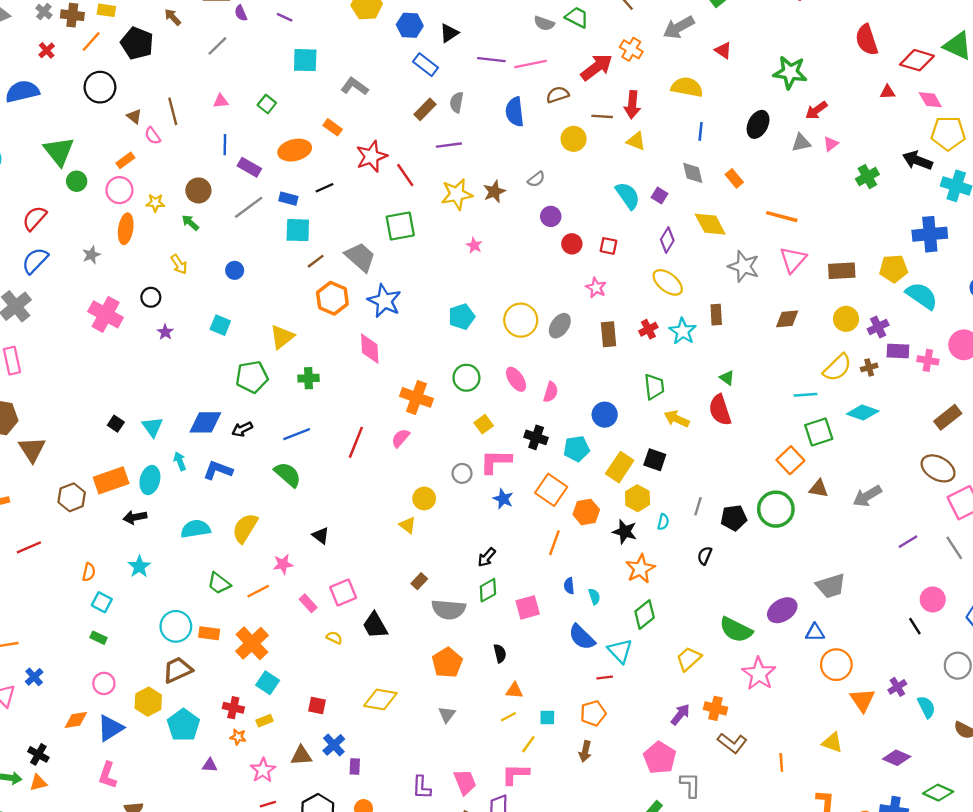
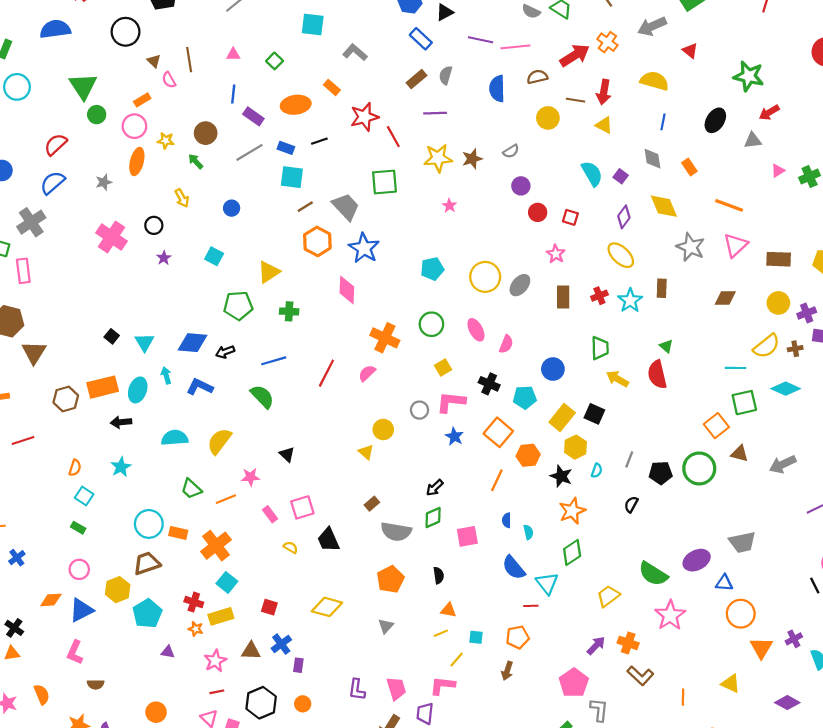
pink triangle: (831, 144) -> (778, 171), moved
yellow rectangle: (265, 721) -> (221, 616), size x1.6

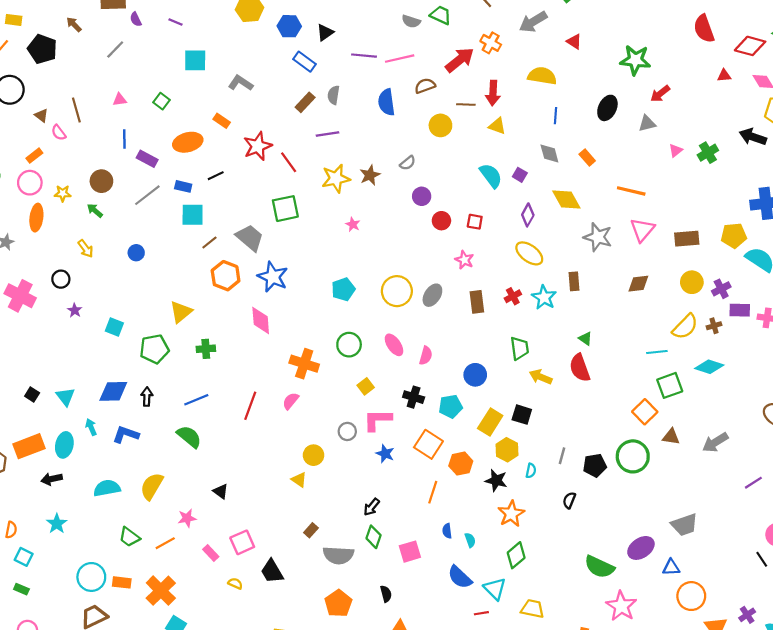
cyan square: (214, 256) -> (114, 327), moved
black arrow: (225, 352) -> (147, 397), turned 120
green diamond: (433, 517) -> (374, 537), turned -40
yellow trapezoid: (608, 596) -> (533, 609), moved, turned 55

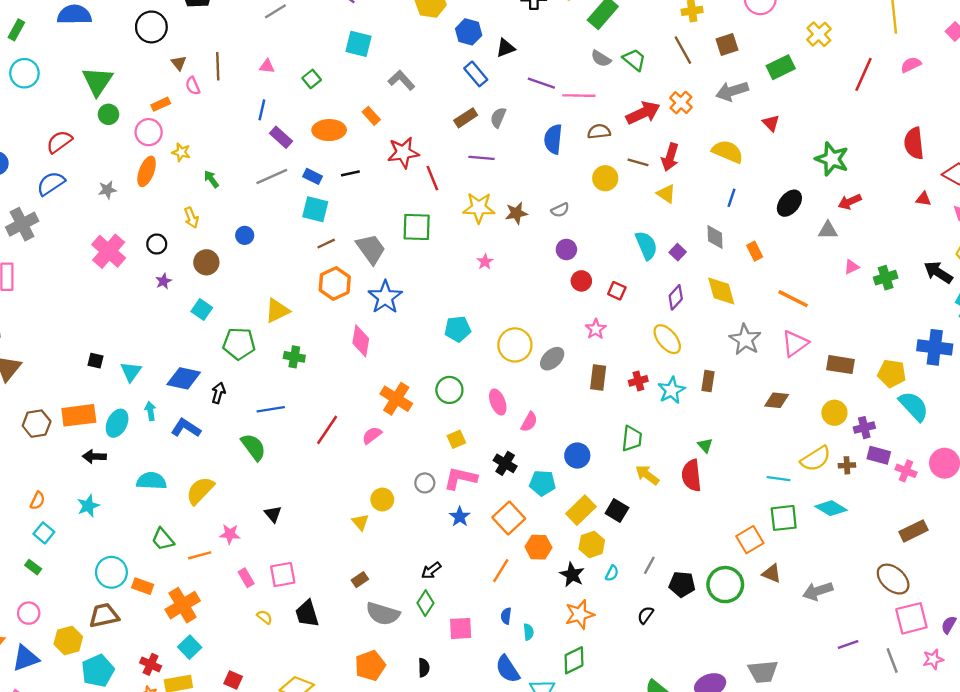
brown circle: (101, 181) -> (206, 262), moved
black square: (32, 395) -> (96, 361), turned -32

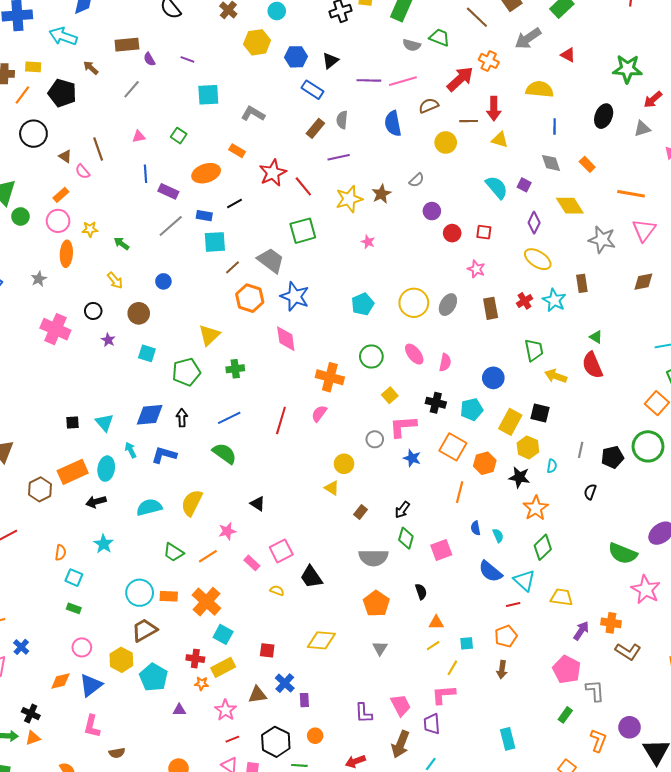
brown rectangle: (360, 580) -> (360, 512), moved

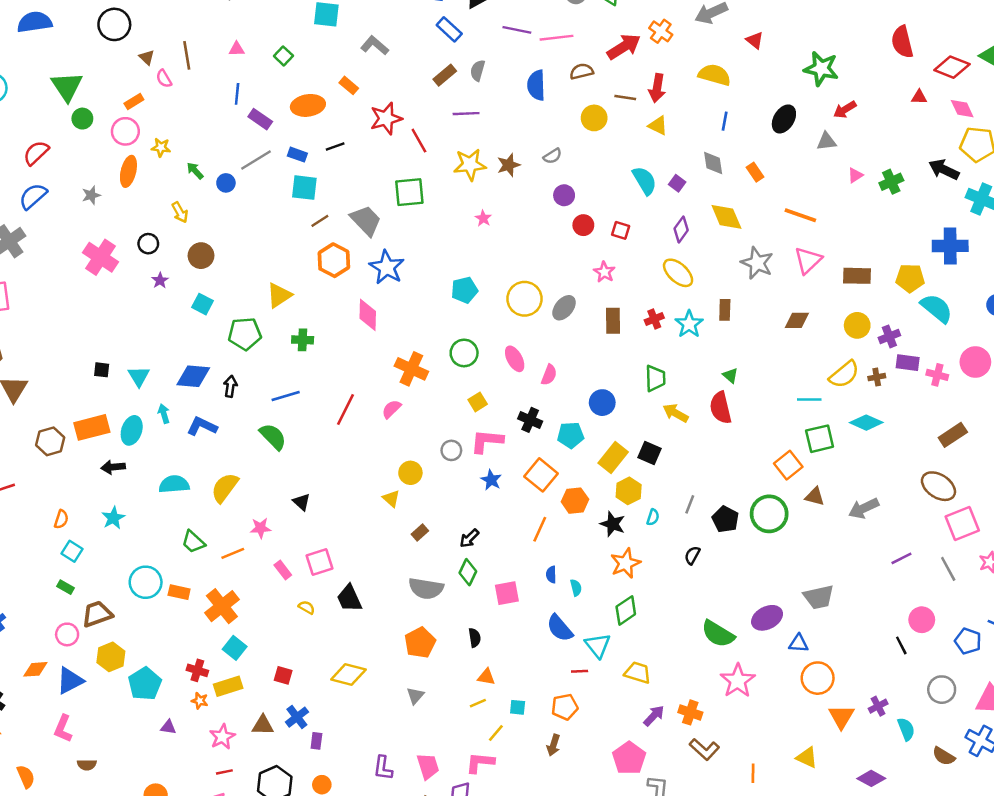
blue circle: (163, 281) -> (226, 183), moved
black pentagon: (612, 457) -> (725, 519), turned 30
brown trapezoid: (144, 630) -> (97, 614), moved

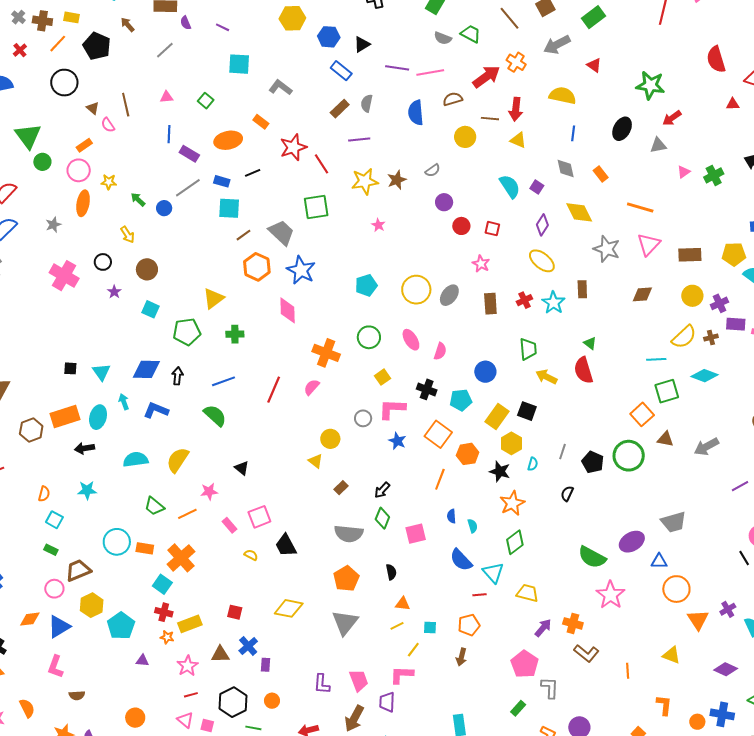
cyan star: (113, 518) -> (87, 490), turned 30
cyan square: (235, 648) -> (162, 584), moved
gray triangle: (415, 696) -> (345, 623), size x1.8

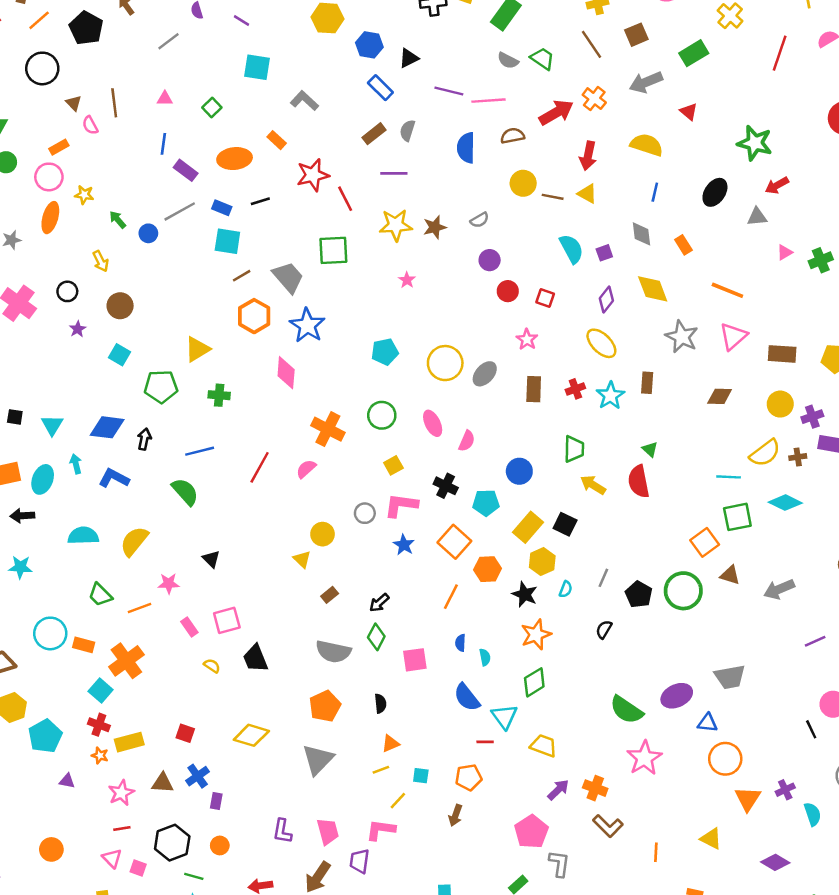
brown line: (490, 119) -> (553, 197), moved
purple square: (537, 187) -> (604, 253), turned 32
orange triangle: (403, 604) -> (390, 744), turned -35

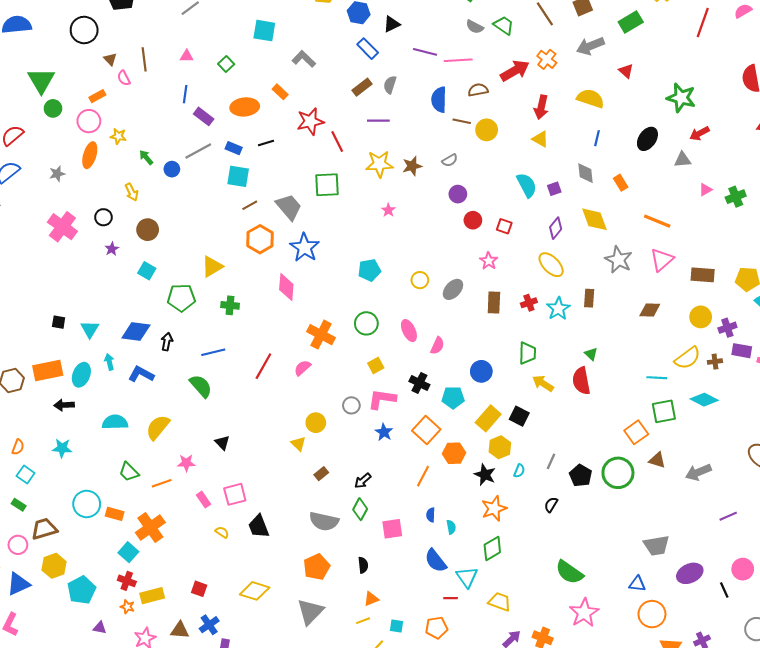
brown line: (553, 197) -> (462, 121), moved
yellow circle: (445, 363) -> (420, 280), size x0.6
purple ellipse: (677, 696) -> (690, 573), moved

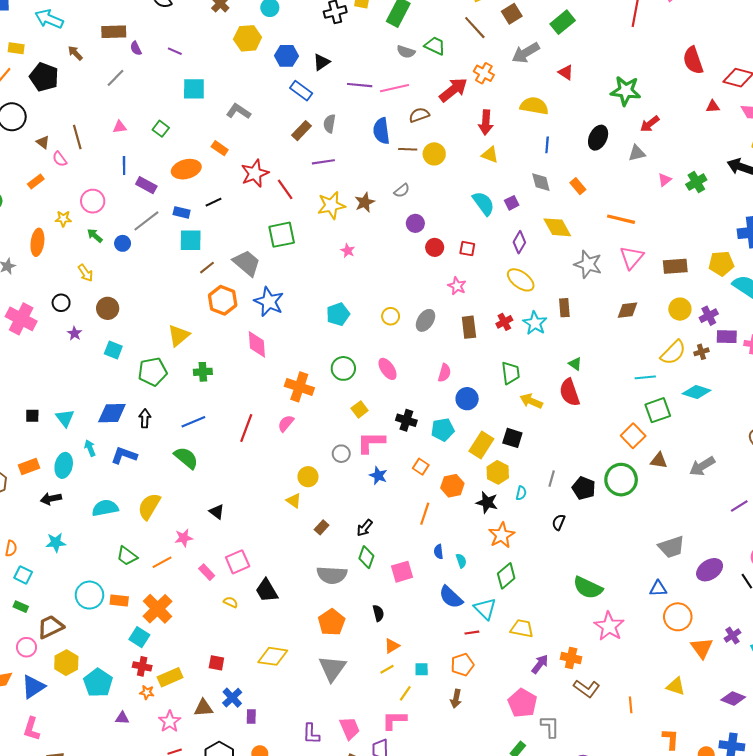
pink circle: (89, 121) -> (93, 201), moved
pink semicircle: (437, 346) -> (444, 373), moved
orange rectangle: (48, 371) -> (29, 466), size x0.7
orange square: (426, 430) -> (421, 467), size x0.6

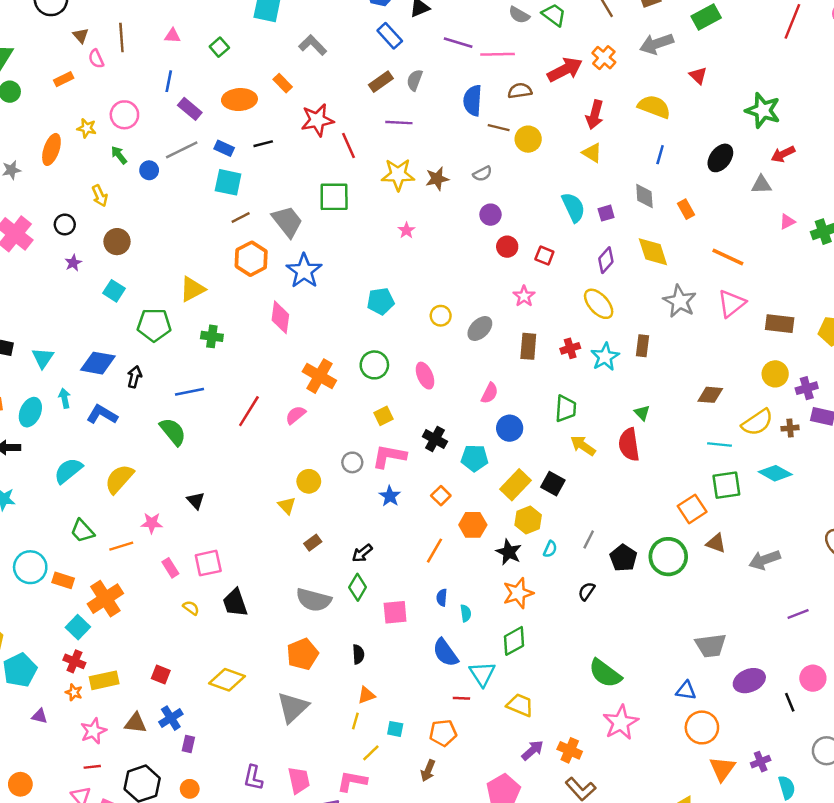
brown diamond: (628, 310) -> (710, 395), moved
cyan semicircle: (105, 508) -> (68, 471), turned -40
yellow line: (387, 669) -> (355, 721), turned -56

